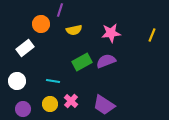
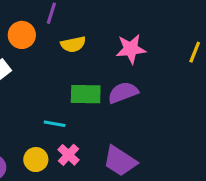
green rectangle: (82, 62) -> (86, 94), turned 30
cyan line: (53, 81) -> (55, 124), moved

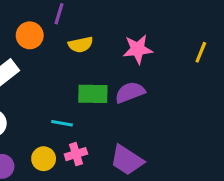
pink cross: (69, 155) -> (76, 154), turned 30

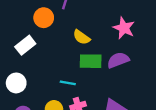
yellow semicircle: (81, 45) -> (81, 37), moved, turned 48
pink star: (138, 49) -> (124, 28), turned 30

